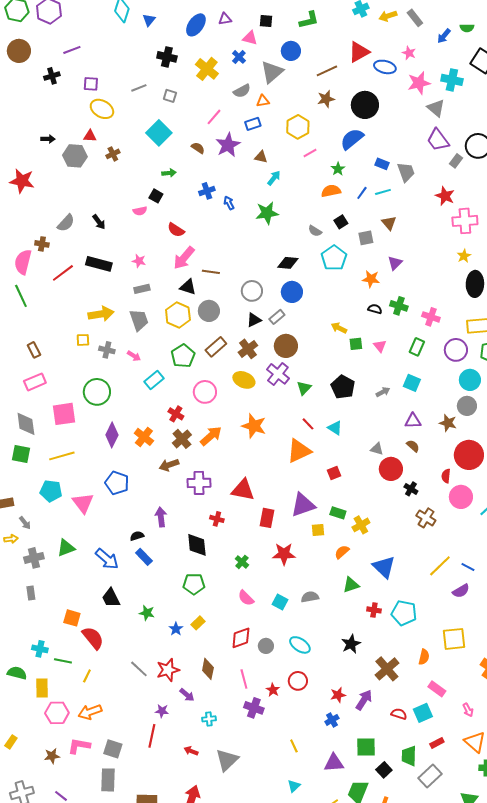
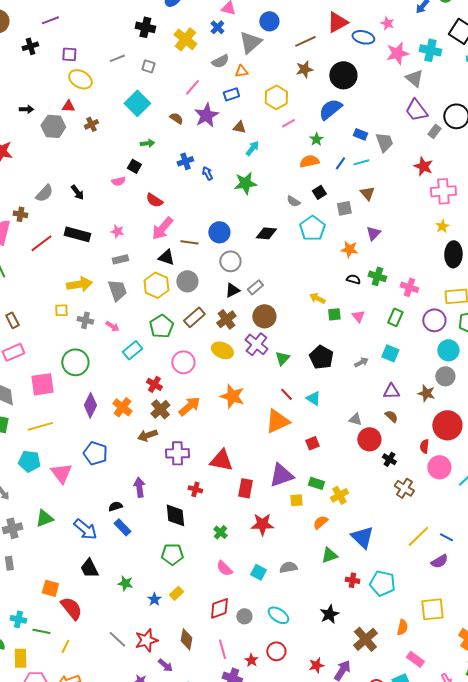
blue circle: (292, 292) -> (219, 232), moved

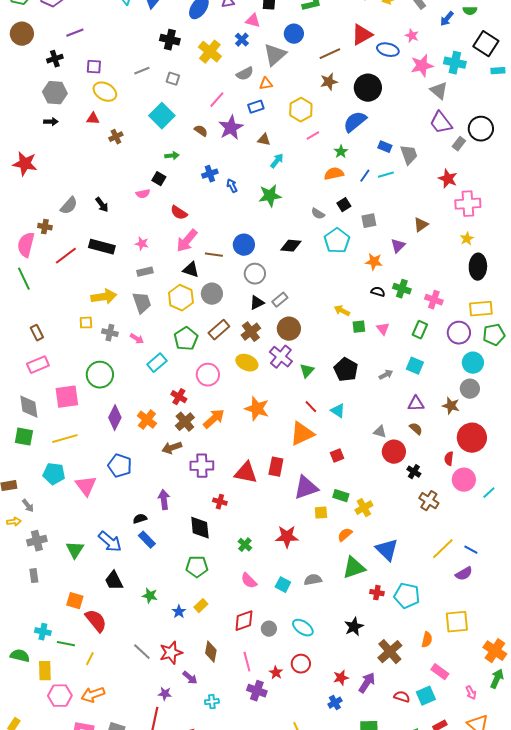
gray hexagon: (53, 126) -> (55, 93), moved
brown triangle: (367, 193) -> (421, 225), moved, turned 35
red rectangle: (245, 488) -> (276, 467), moved
green triangle: (44, 518) -> (75, 550), moved, turned -36
green triangle: (329, 555) -> (354, 568), size x1.4

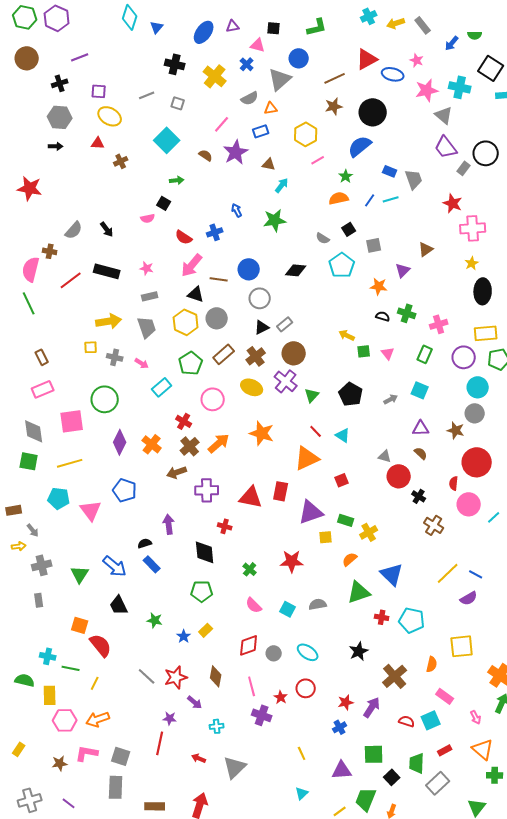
blue cross: (210, 174) -> (215, 232), moved
pink cross: (434, 300) -> (439, 324), turned -36

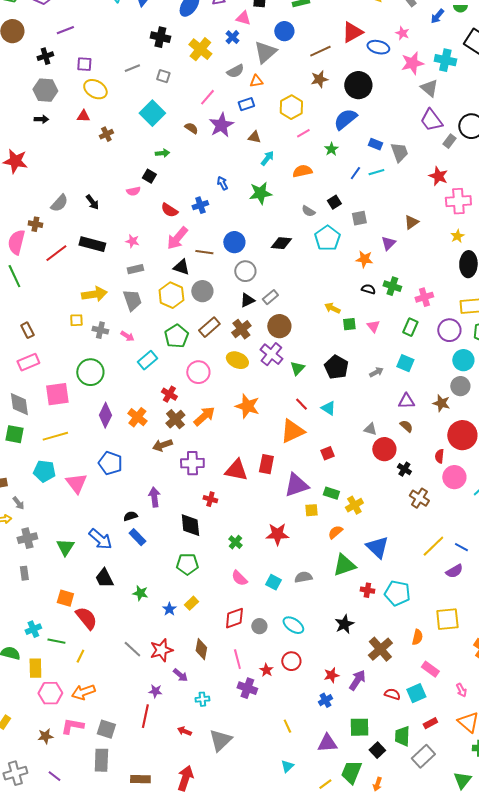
orange semicircle: (339, 198) -> (302, 171), moved
cyan cross: (48, 656) -> (33, 629), turned -35

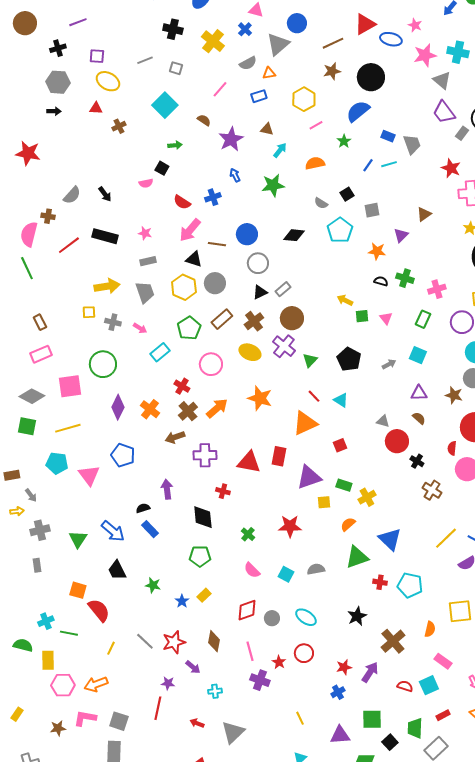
purple star: (221, 125) -> (231, 139), moved
gray diamond: (19, 404) -> (32, 396), turned -55
yellow line: (80, 656) -> (111, 648), moved

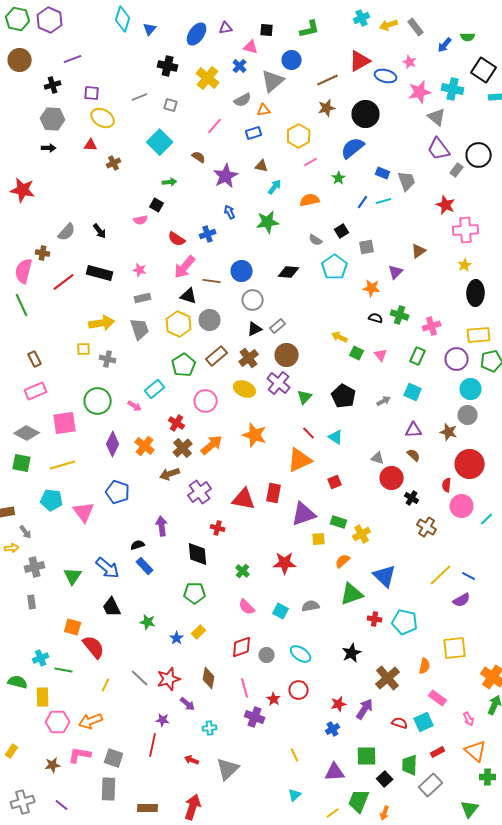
green square: (362, 316) -> (357, 353), turned 32
pink arrow: (140, 328) -> (135, 406), moved
purple cross: (205, 455) -> (200, 492), turned -35

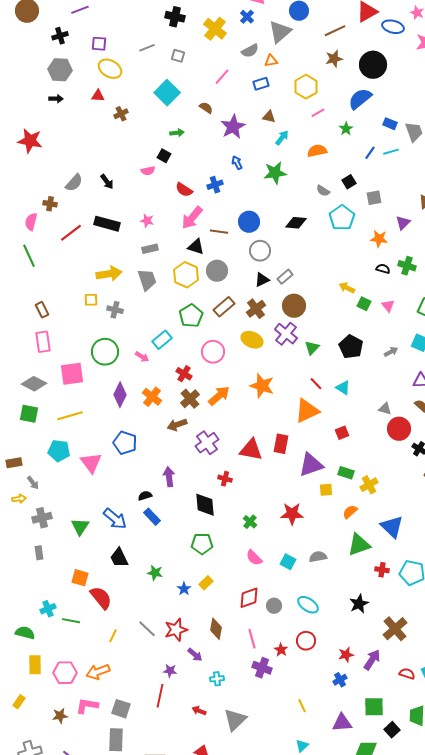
pink semicircle: (24, 271) -> (31, 222), size x0.7
pink rectangle: (36, 391) -> (43, 342), turned -75
yellow rectangle: (43, 697) -> (35, 665), moved

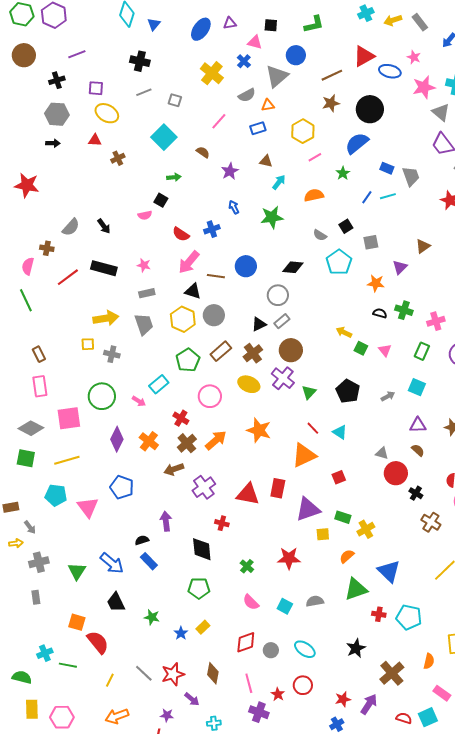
black cross: (175, 17) -> (140, 61), moved
purple star: (233, 127) -> (230, 171), size x0.7
gray circle: (260, 251) -> (278, 295), moved
orange arrow: (98, 672) -> (117, 716), moved

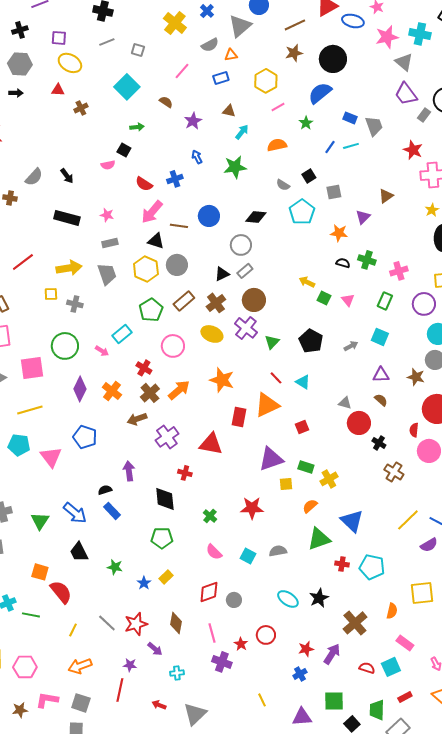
red line: (68, 277) -> (23, 262), moved
red rectangle: (278, 488) -> (239, 417), moved
cyan ellipse: (305, 649) -> (288, 599), moved

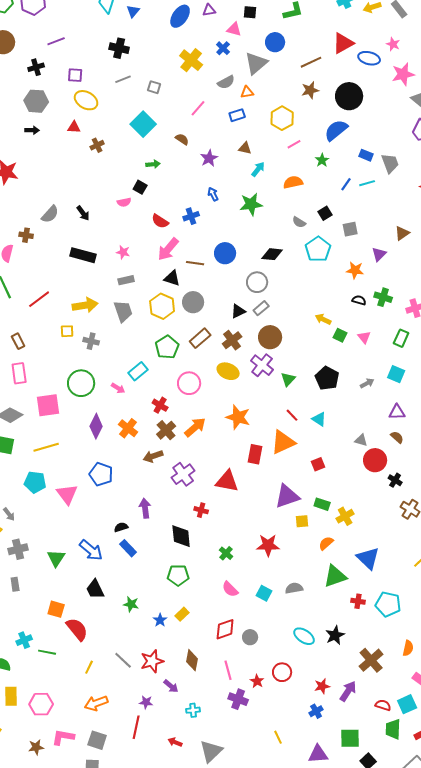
green trapezoid: (377, 710) -> (393, 729), moved

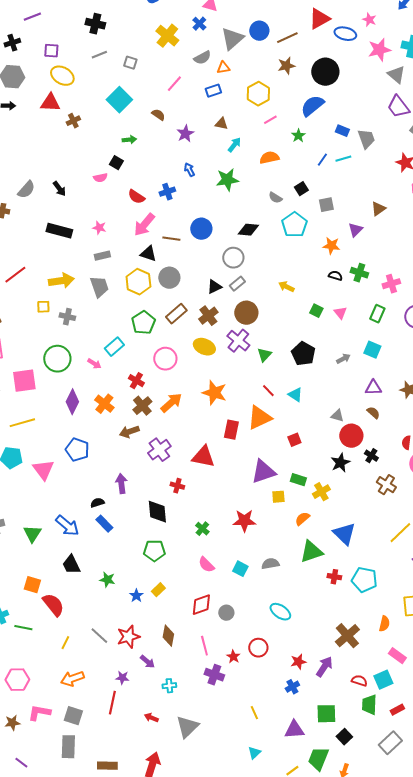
blue circle: (275, 42) -> (259, 31), moved
red triangle: (74, 127) -> (50, 103), size x1.5
yellow arrow: (323, 319) -> (286, 287), moved
black star: (335, 635) -> (340, 463), moved

